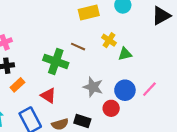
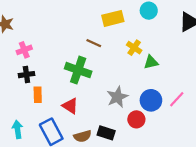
brown line: (78, 47) -> (94, 43), moved
orange rectangle: (17, 85) -> (38, 95), turned -48
gray star: (93, 87) -> (117, 97), turned 30

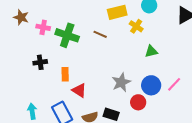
yellow cross: (134, 48) -> (136, 26), moved
pink cross: (24, 50) -> (43, 27), moved, turned 32
green cross: (78, 70) -> (67, 35), moved
orange rectangle: (38, 95) -> (65, 74), moved

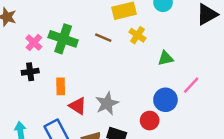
yellow cross: (136, 26) -> (137, 35), moved
pink cross: (43, 27) -> (34, 42), moved, turned 32
gray star: (121, 82) -> (107, 103), moved
pink line: (174, 84) -> (191, 85), moved

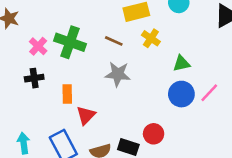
blue circle: (165, 100) -> (181, 94), moved
gray star: (107, 103) -> (118, 74), moved, turned 30
red triangle: (78, 106) -> (86, 115), turned 42
red circle: (150, 121) -> (154, 134), moved

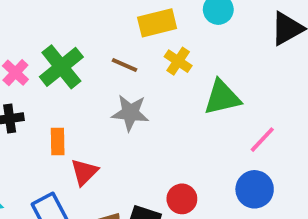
green cross: (70, 42) -> (61, 67), turned 32
green triangle: (181, 64) -> (222, 97), size x1.5
blue circle: (181, 94) -> (255, 189), moved

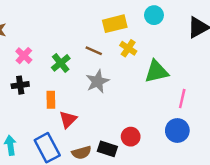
green cross: (61, 67) -> (61, 63), moved, size x0.7
gray star: (130, 113) -> (98, 81), turned -30
pink line: (262, 140) -> (182, 99), turned -30

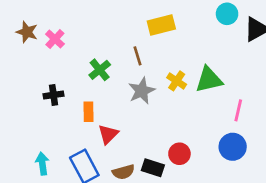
cyan circle: (154, 15) -> (227, 14), moved
yellow cross: (128, 48) -> (177, 81), moved
brown line: (94, 51) -> (137, 56), turned 49
pink cross: (24, 56) -> (55, 39), moved

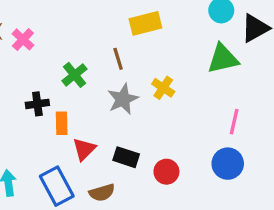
green triangle: (209, 80) -> (223, 59), moved
black cross: (54, 95) -> (37, 104), moved
black rectangle: (153, 168) -> (126, 157), moved

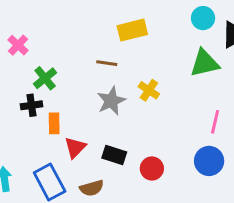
brown line: (118, 59) -> (107, 63), turned -65
green cross: (75, 75) -> (45, 78), moved

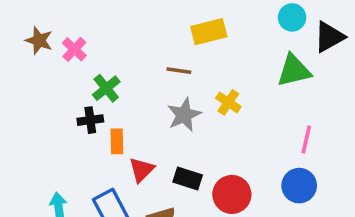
red circle: (152, 168) -> (232, 194), size x1.4

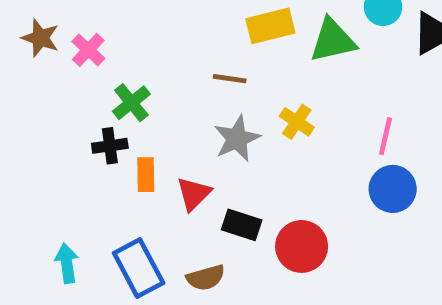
green triangle: (294, 71) -> (333, 40), moved
pink line: (306, 140) -> (385, 136), moved
red triangle: (142, 170) -> (194, 194), moved
blue circle: (299, 186) -> (393, 189), moved

